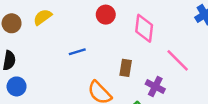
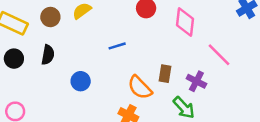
brown rectangle: (126, 68) -> (165, 74), moved
blue circle: (17, 86) -> (81, 81), moved

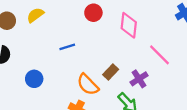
brown rectangle: (165, 74) -> (111, 72), turned 35
purple cross: (196, 81) -> (139, 79), turned 30

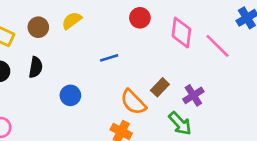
pink line: (160, 55) -> (217, 46), moved

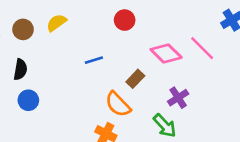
pink diamond: (181, 33) -> (166, 53), moved, turned -52
brown rectangle: (160, 87) -> (135, 79), moved
blue circle: (70, 95) -> (28, 100), moved

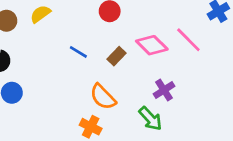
blue line: (94, 60) -> (78, 52), turned 48
brown rectangle: (135, 79) -> (116, 56), moved

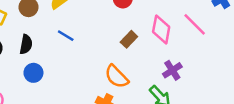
pink diamond: (152, 45) -> (161, 29), turned 56
blue line: (78, 52) -> (66, 36), moved

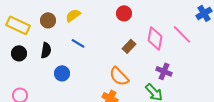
purple cross: (172, 70) -> (164, 71), turned -35
blue circle: (33, 73) -> (62, 73), moved

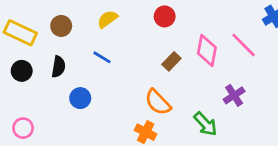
yellow semicircle: (73, 15) -> (107, 19), moved
purple cross: (164, 71) -> (234, 95), moved, turned 35

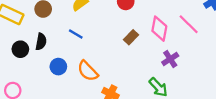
black circle: (22, 71) -> (20, 49), moved
purple cross: (234, 95) -> (170, 59), moved
orange semicircle: (158, 102) -> (88, 71), moved

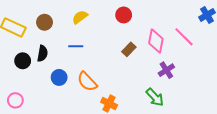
blue line: (76, 34) -> (76, 46), turned -32

